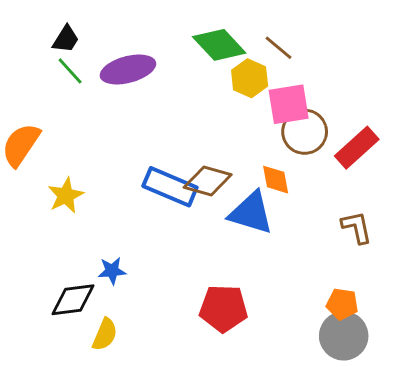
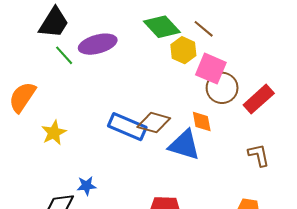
black trapezoid: (66, 39) -> (54, 23), size x1.6
green line: (70, 71) -> (64, 55), moved
pink square: (289, 104) -> (211, 69), turned 32

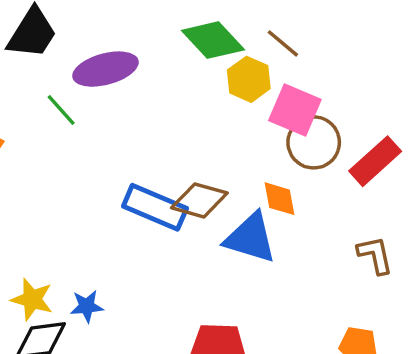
green line: (64, 55) -> (61, 110), moved
yellow star: (54, 133) -> (32, 299), moved, turned -30

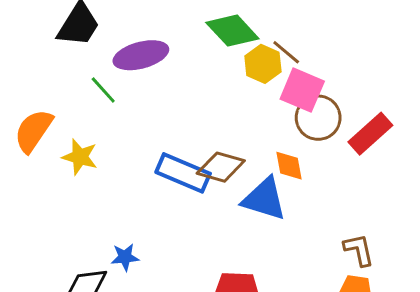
brown line: (283, 43) -> (286, 52), moved
brown L-shape: (375, 255) -> (359, 250), moved
yellow star: (32, 299) -> (80, 157), moved

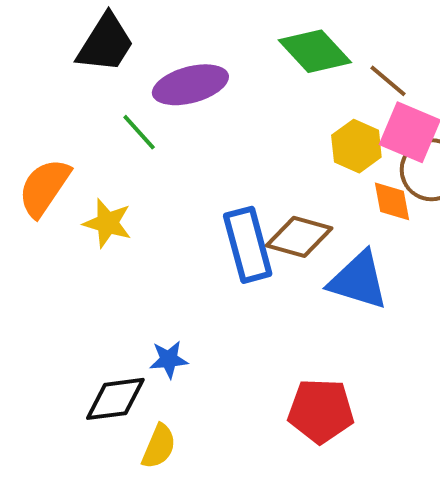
yellow hexagon: (263, 64) -> (356, 146), moved
orange diamond: (289, 166) -> (392, 201), moved
blue rectangle: (183, 173) -> (248, 245), turned 52

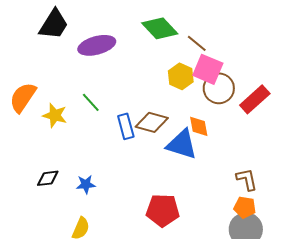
green line: (139, 132) -> (91, 102), moved
orange diamond: (392, 201) -> (199, 126), moved
blue rectangle: (248, 245) -> (126, 126), size x0.7
black diamond: (115, 399) -> (48, 178), moved, size x0.7

